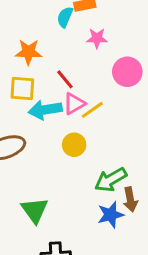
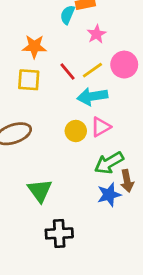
pink star: (97, 38) -> (97, 34), turned -30
pink triangle: (74, 104) -> (101, 127), moved
cyan arrow: (45, 110) -> (92, 96), moved
yellow line: (92, 110) -> (92, 70), moved

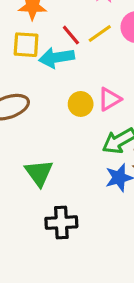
cyan arrow: (92, 96) -> (57, 58), moved

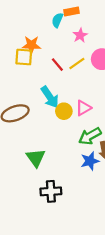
yellow square: (26, 45) -> (24, 57), moved
cyan arrow: (57, 58) -> (50, 97), moved, turned -115

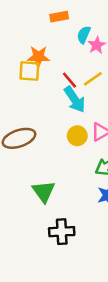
orange rectangle: (71, 11) -> (59, 17), moved
cyan semicircle: (57, 20) -> (84, 35), moved
cyan arrow: (50, 97) -> (75, 99), moved

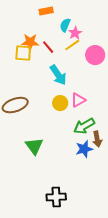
yellow line: (93, 79) -> (72, 45), moved
red line: (70, 80) -> (48, 47), moved
black cross: (62, 232) -> (56, 197), moved

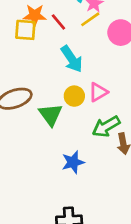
green triangle: (34, 146) -> (51, 115), moved
blue star: (84, 149) -> (73, 162), moved

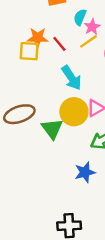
yellow circle: (74, 96) -> (74, 112), size x1.5
blue star: (73, 162) -> (85, 172), moved

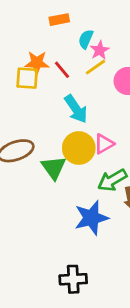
blue star: (85, 172) -> (91, 218), size x1.4

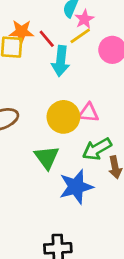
cyan arrow: (76, 109) -> (61, 61), moved, turned 40
pink triangle: (104, 144) -> (89, 113), turned 35
green triangle: (54, 168) -> (47, 157), moved

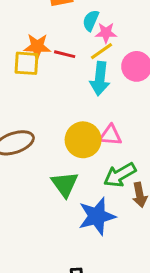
pink star: (84, 19) -> (106, 33), turned 30
red line: (47, 39) -> (65, 54), turned -36
cyan arrow: (61, 61) -> (100, 79), moved

